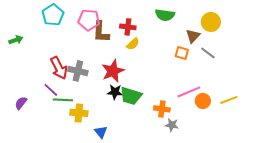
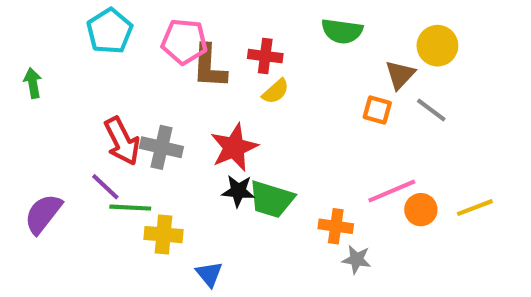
green arrow: (16, 40) -> (33, 83), turned -80
purple semicircle: (21, 103) -> (43, 214), size x1.5

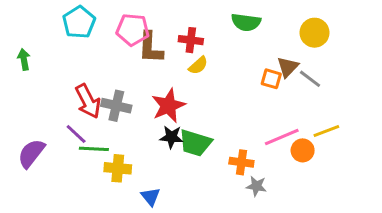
brown triangle: (400, 75) -> (288, 67), moved
yellow line: (475, 208) -> (326, 131), moved

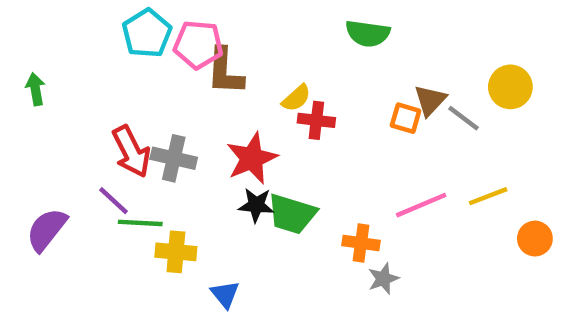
cyan pentagon: (79, 22) -> (147, 33), moved
yellow circle: (315, 33) -> (510, 87), moved
red cross: (191, 40) -> (316, 120), moved
orange circle: (303, 150) -> (535, 239), moved
gray star: (256, 186) -> (383, 279), turned -30

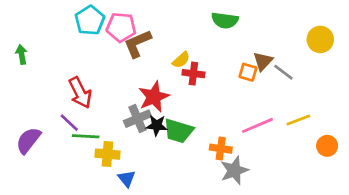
brown L-shape: (225, 71) -> (137, 44), turned 64
yellow circle: (510, 87) -> (320, 39), moved
gray cross: (174, 158) -> (137, 119), moved, turned -36
gray star: (383, 279) -> (234, 170), size x1.5
blue triangle: (225, 294) -> (127, 179), moved

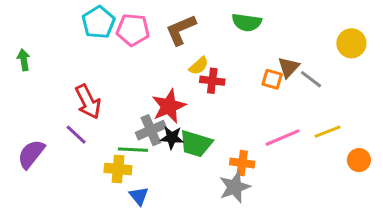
brown L-shape: (137, 44) -> (181, 30), moved
green line: (86, 136) -> (133, 150), moved
gray star: (234, 170) -> (235, 187), moved

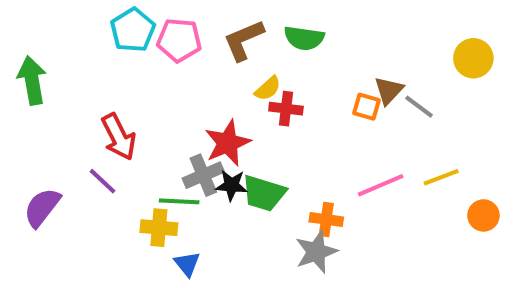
green semicircle: (247, 22) -> (304, 38), moved
green arrow: (24, 60) -> (32, 80), size x1.6

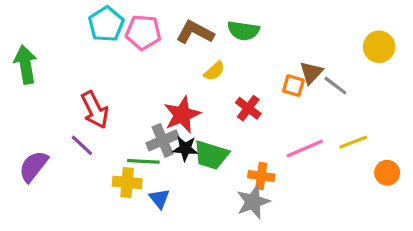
brown L-shape: (244, 40) -> (195, 32), turned 51
red cross: (286, 109) -> (248, 108), moved, turned 30
blue triangle: (187, 264) -> (159, 199), moved

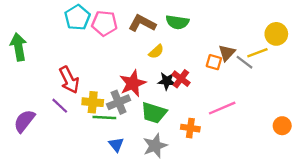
yellow line: (353, 142) -> (257, 53), moved
black star: (185, 149) -> (167, 81), moved
yellow cross: (127, 182) -> (93, 102), moved
gray star: (253, 202) -> (155, 146), moved

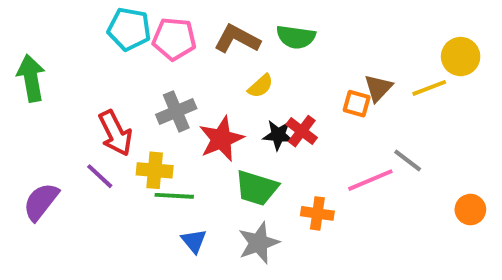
cyan pentagon: (77, 17) -> (129, 29), turned -30
gray line: (244, 62) -> (408, 160), moved
gray cross: (119, 102) -> (176, 111), moved

